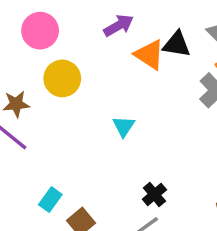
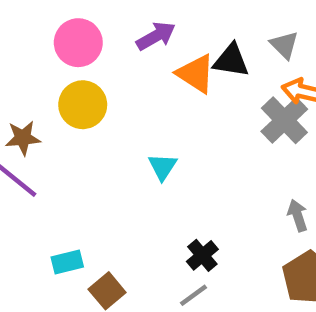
pink circle: (40, 31) -> (78, 43), moved
cyan rectangle: (50, 200) -> (67, 262), turned 40

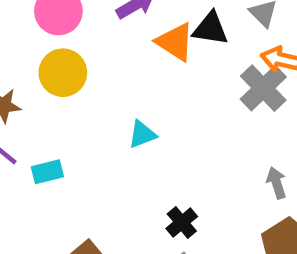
cyan triangle: (162, 167) -> (142, 134), turned 36
cyan rectangle: (67, 262) -> (47, 172), moved

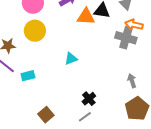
orange triangle: (175, 42) -> (86, 17), turned -30
gray cross: (263, 88) -> (126, 38), turned -30

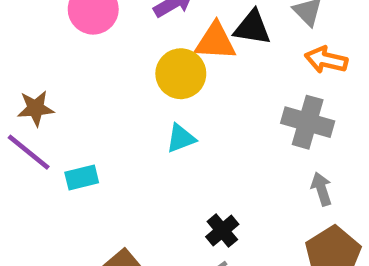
yellow circle: (35, 31) -> (181, 74), moved
gray cross: (126, 38) -> (308, 122), moved

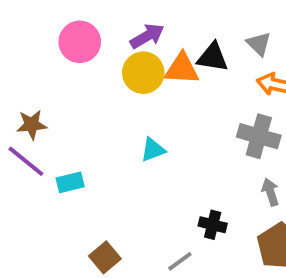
yellow circle: (181, 74) -> (143, 73), moved
black cross: (222, 231) -> (213, 225), moved, turned -36

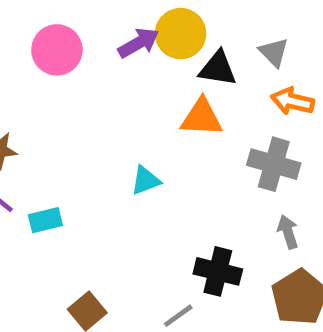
orange triangle: (182, 69) -> (202, 118), moved
yellow circle: (143, 73) -> (181, 34), moved
black cross: (213, 225) -> (218, 271), size x1.4

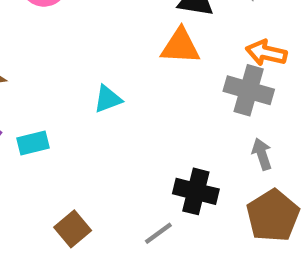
orange arrow: (292, 101) -> (266, 53), moved
cyan triangle: (146, 180) -> (108, 99), moved

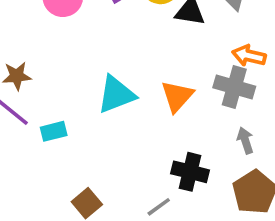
orange triangle: (180, 46) -> (177, 96), moved, turned -51
cyan triangle: (108, 99) -> (116, 94), size x1.6

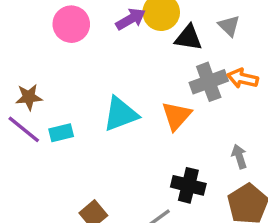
gray cross: (234, 87) -> (209, 82), moved, turned -36
cyan rectangle: (54, 131) -> (61, 133), moved

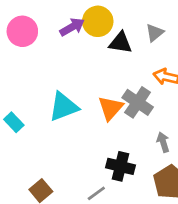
gray triangle: (229, 26) -> (155, 33), turned 36
gray cross: (209, 82) -> (138, 102), moved, turned -36
cyan rectangle: (61, 133) -> (14, 122), turned 60

